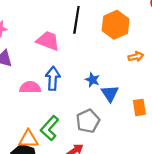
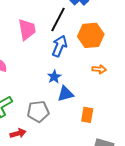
pink trapezoid: (48, 41) -> (27, 29), turned 40
blue arrow: (53, 78) -> (59, 46), moved
blue triangle: (110, 94) -> (65, 94), turned 30

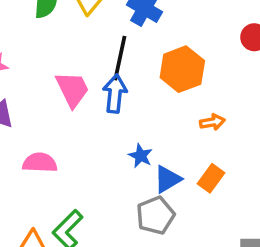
blue arrow: (59, 46) -> (115, 94), moved
gray pentagon: (38, 111) -> (155, 215), moved
orange rectangle: (87, 115) -> (211, 178), moved, turned 42

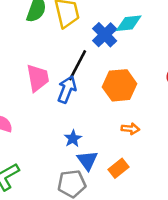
blue triangle: (167, 179) -> (87, 160), turned -50

